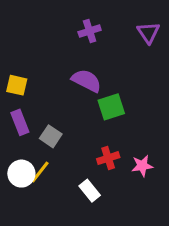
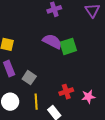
green square: (111, 107) -> (68, 46), moved
yellow line: (40, 172) -> (36, 102), moved, turned -42

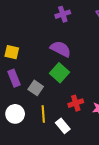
green square: (68, 46) -> (60, 73), moved, turned -30

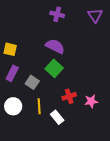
purple cross: (63, 14) -> (57, 14), turned 32
purple rectangle: (14, 78) -> (12, 73), turned 49

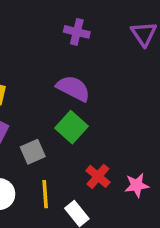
gray square: (32, 82) -> (33, 152), turned 32
red cross: (69, 96) -> (98, 176), turned -32

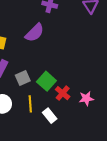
purple semicircle: (73, 88) -> (35, 33), moved, turned 108
green square: (72, 127) -> (46, 81), moved

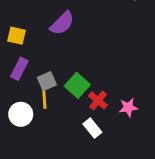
yellow line: (30, 104) -> (44, 98), moved
white rectangle: (50, 116) -> (92, 128), moved

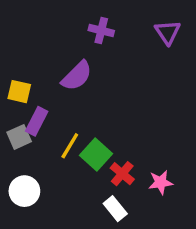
purple rectangle: (19, 69) -> (37, 121), moved
gray square: (47, 81) -> (19, 137), moved
yellow line: (44, 98) -> (70, 146), moved, turned 35

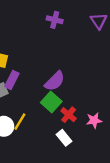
purple semicircle: (77, 76) -> (55, 81), moved
yellow line: (70, 146) -> (20, 122), moved

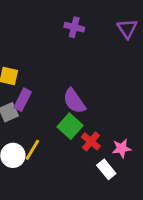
purple semicircle: (55, 81) -> (74, 101), turned 100
white rectangle: (64, 138) -> (106, 169), moved

